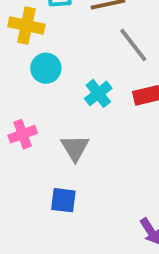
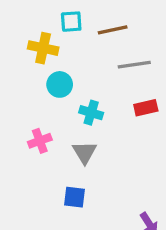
gray line: (133, 45) -> (134, 65), turned -60
cyan cross: (98, 93) -> (91, 113), moved, turned -35

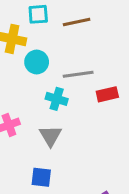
gray line: (134, 65) -> (78, 74), moved
cyan circle: (60, 84) -> (37, 62), moved

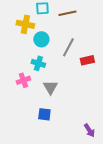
gray line: (78, 74) -> (68, 47), turned -54
cyan cross: (57, 99) -> (38, 63), moved

